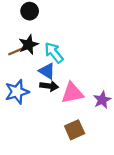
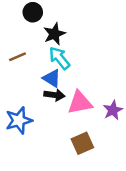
black star: (28, 45) -> (54, 34), moved
blue star: (17, 92) -> (19, 120), moved

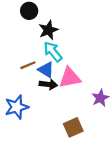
brown line: (17, 57) -> (28, 65), moved
pink triangle: (80, 103) -> (70, 78), moved

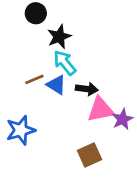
pink triangle: (70, 78) -> (100, 110), moved
black arrow: (48, 84) -> (87, 89), moved

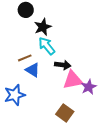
blue triangle: (56, 85) -> (33, 70), moved
brown square: (89, 155) -> (65, 113), turned -30

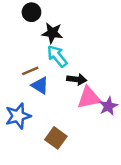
black star: (43, 27) -> (52, 33), turned 30
brown square: (65, 113) -> (56, 138), moved

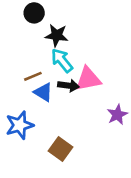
black arrow: (77, 79) -> (68, 86), moved
pink triangle: (89, 98) -> (88, 79), moved

